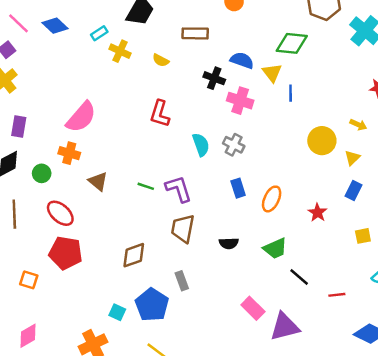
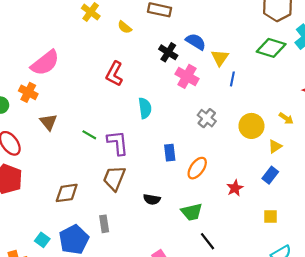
green diamond: (292, 43) -> (271, 48), moved
gray cross: (234, 145) -> (207, 118), moved

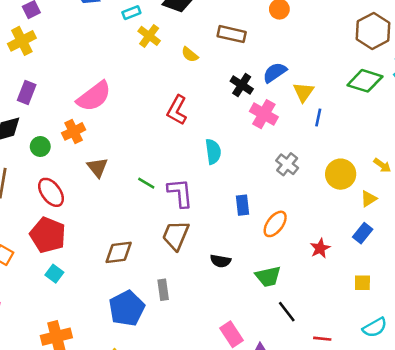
blue semicircle: (196, 42) -> (275, 72), turned -66
orange cross: (28, 92) -> (74, 131), turned 36
cyan square: (42, 240) -> (54, 274), moved

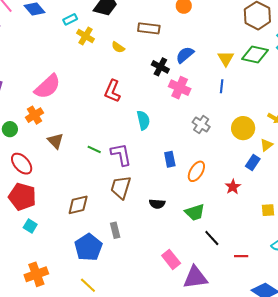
yellow triangle: (303, 92) -> (226, 58), moved
blue rectangle: (363, 233) -> (253, 162), moved

